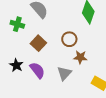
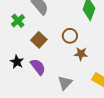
green cross: (17, 24) -> (18, 21), turned 32
gray triangle: (64, 73) -> (65, 83), moved

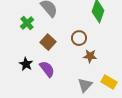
gray triangle: (65, 83) -> (85, 85), moved

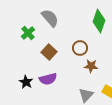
black star: (26, 64) -> (26, 82), moved
purple semicircle: (47, 69) -> (48, 79), turned 114

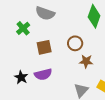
gray semicircle: (50, 18) -> (45, 13), turned 150
brown square: (49, 52) -> (44, 47), turned 35

